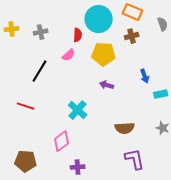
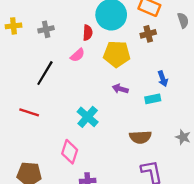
cyan rectangle: (161, 94) -> (153, 99), moved
pink diamond: (62, 141) -> (70, 152), turned -35

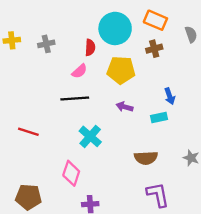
black line: (45, 73) -> (75, 99), moved, turned 55

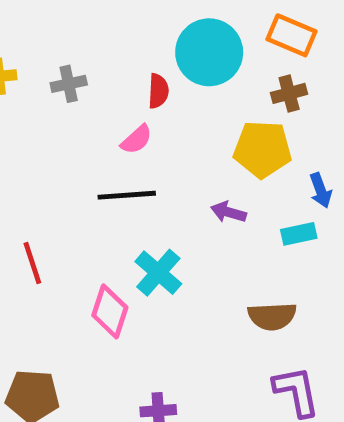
yellow pentagon: (121, 70) -> (262, 149), moved
red line: (28, 132) -> (32, 263), turned 54
pink diamond: (71, 173) -> (110, 311), moved

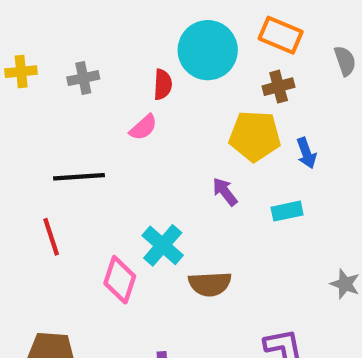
blue arrow: (321, 190) -> (306, 153), moved
black line: (127, 195) -> (79, 177), moved
purple arrow: (229, 212) -> (225, 192), turned 36
brown semicircle: (272, 316) -> (210, 284), moved

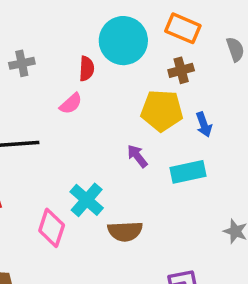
cyan rectangle: (287, 211) -> (188, 172), size x1.4

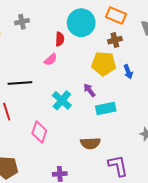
gray cross: (22, 63) -> (22, 22), moved
cyan rectangle: (188, 172) -> (106, 109), moved
cyan cross: (87, 200) -> (62, 100), moved
brown semicircle: (125, 231) -> (90, 143), moved

